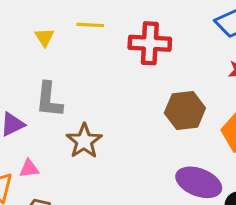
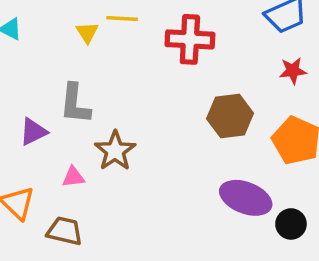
yellow triangle: (44, 37) -> (87, 32), moved
pink triangle: (29, 169) -> (73, 177), moved

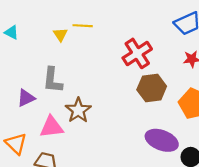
red cross: (190, 39) -> (137, 53), moved, turned -36
pink triangle: (73, 177) -> (52, 127), size x1.6

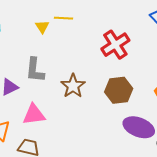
brown hexagon: (152, 88) -> (119, 90), moved
brown star: (78, 110) -> (73, 86), moved

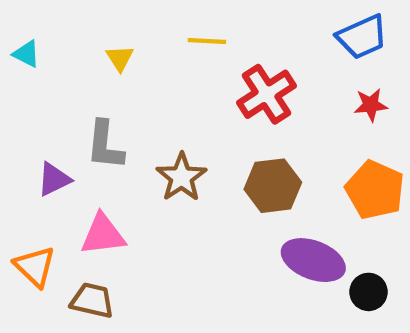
yellow line: (63, 18) -> (207, 41), moved

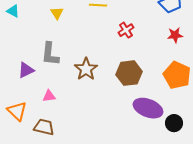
red cross: (266, 94) -> (126, 30), size x0.6
pink triangle: (103, 235) -> (49, 96), size x0.6

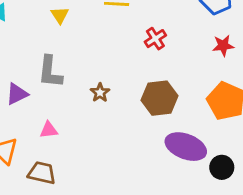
brown star: (86, 69) -> (100, 93), size x0.6

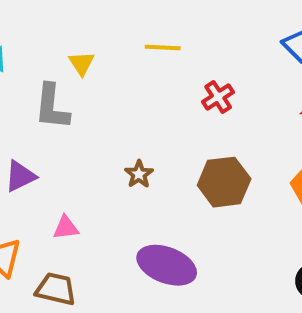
gray L-shape: (50, 72) -> (52, 107), moved
purple ellipse: (186, 147) -> (167, 265), moved

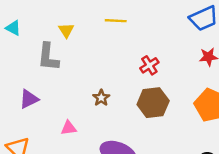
red cross: (218, 97) -> (149, 65), moved
pink triangle: (66, 228) -> (69, 128), moved

